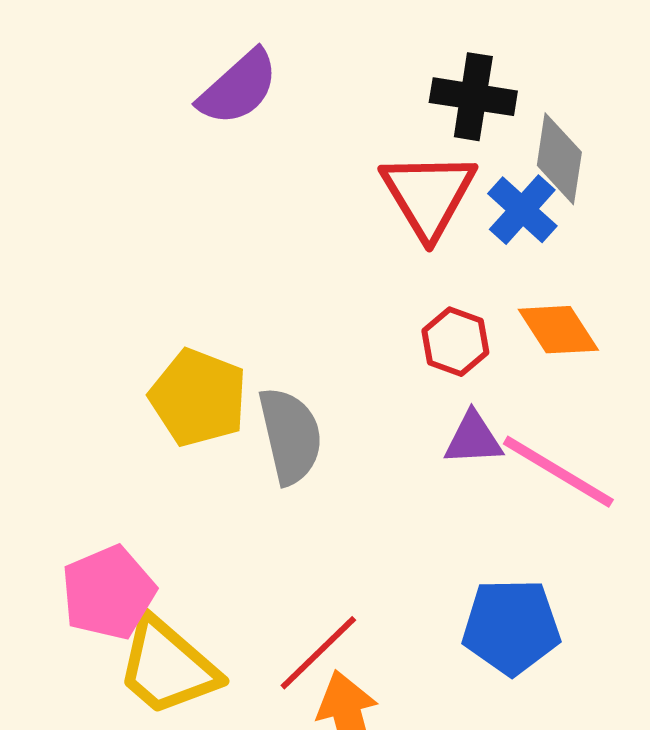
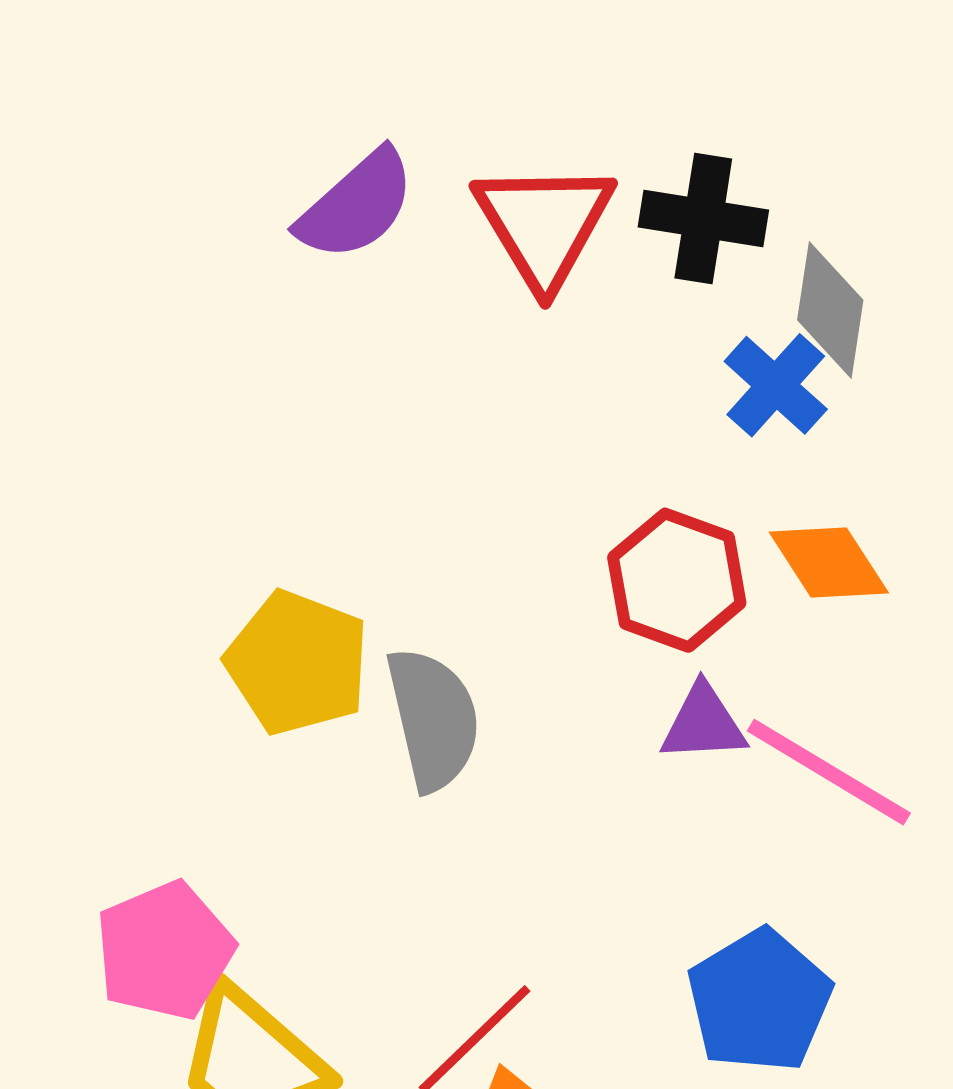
red triangle: (428, 195) -> (544, 224), moved
red hexagon: (455, 342) -> (677, 580), size x1.4
blue pentagon: (511, 627) -> (759, 1001), turned -30

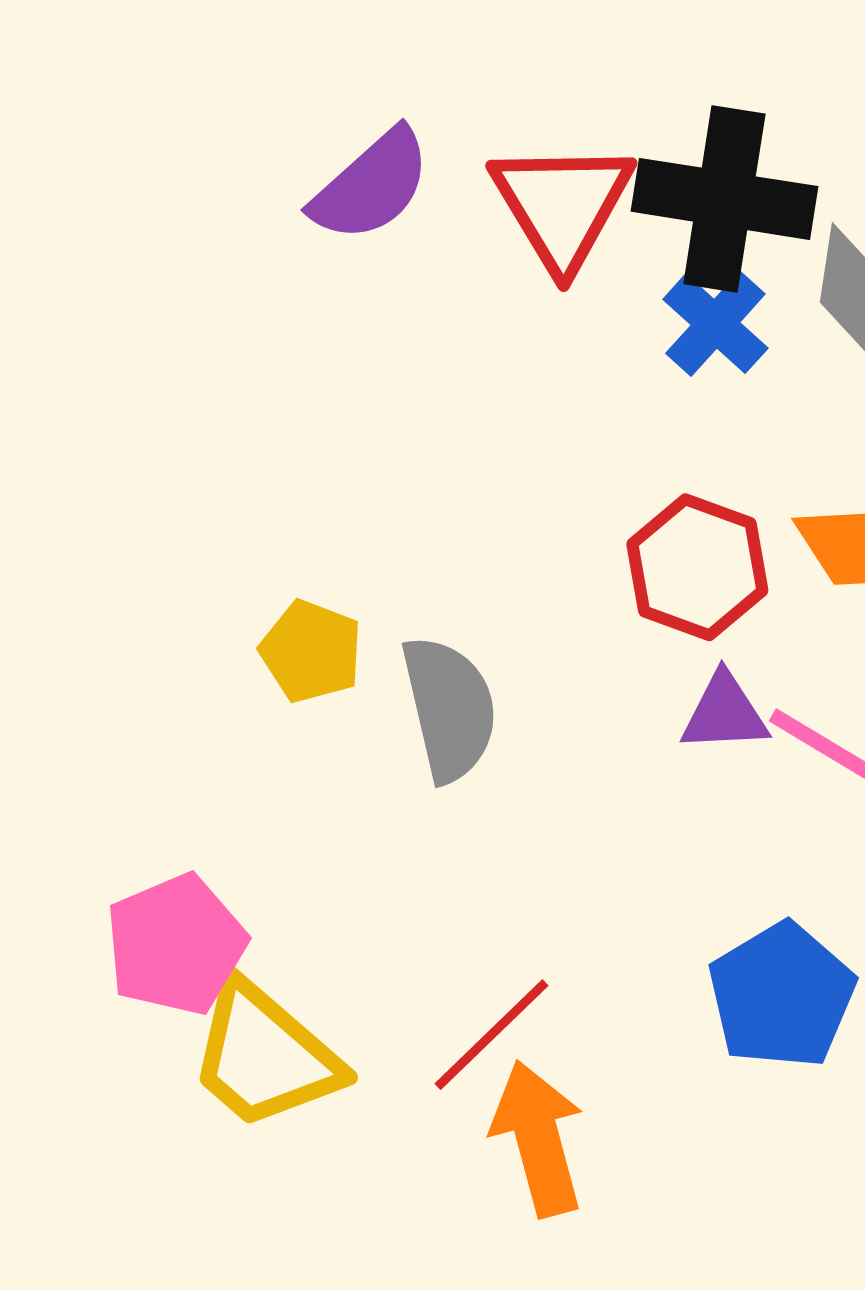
black cross: (703, 218) -> (724, 199), size x1.4
blue cross: (776, 385) -> (715, 324), moved
yellow pentagon: (297, 663) -> (311, 651), size x0.7

